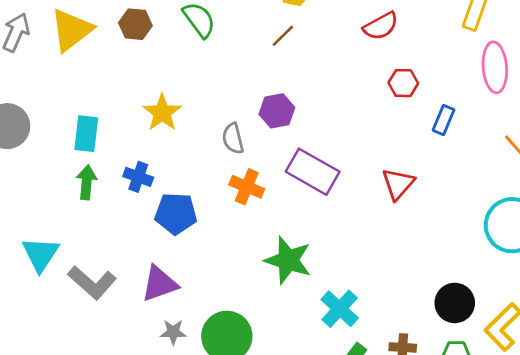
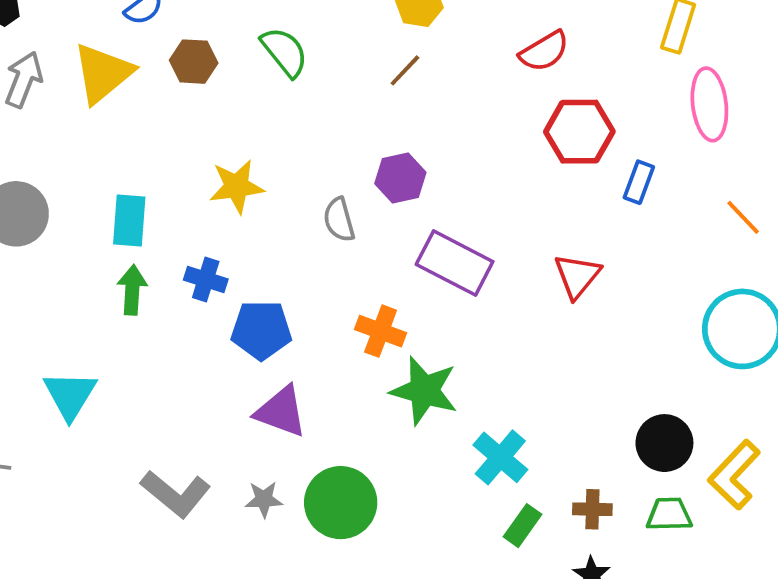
red hexagon: (403, 83) -> (579, 132), size x1.6
yellow star: (162, 113) -> (237, 187), turned 30
orange cross: (247, 187) -> (381, 331), moved
gray L-shape: (92, 283) -> (176, 494), moved
purple triangle: (159, 284) -> (281, 412), moved, turned 42

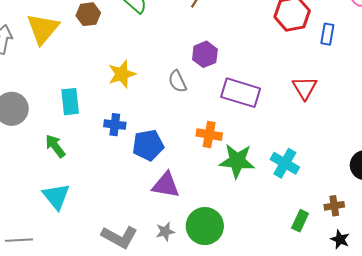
green arrow: (132, 290) -> (55, 146), moved, turned -30
cyan cross: (500, 457) -> (285, 163), moved

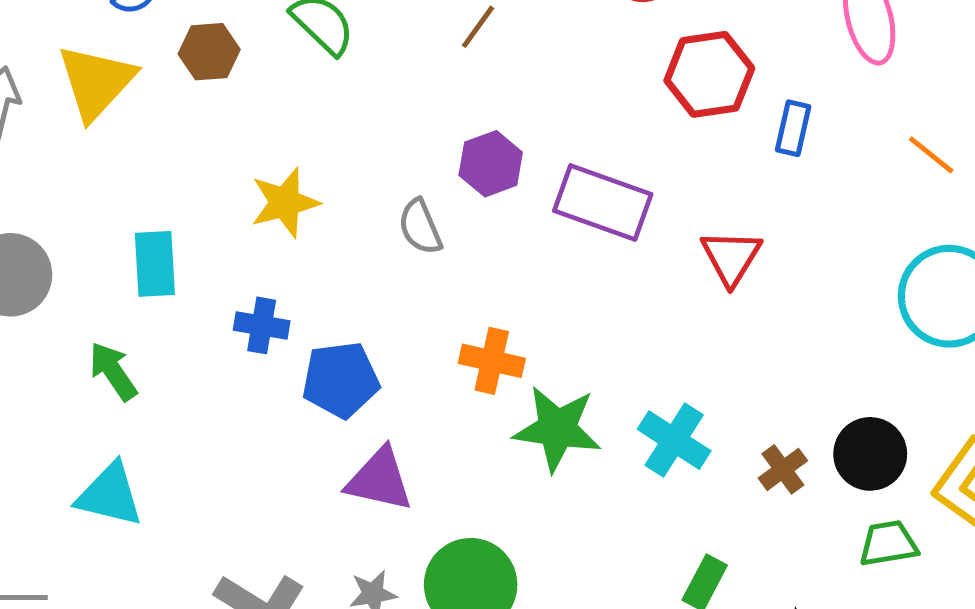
purple rectangle: (241, 93) -> (603, 203), moved
cyan triangle: (56, 196) -> (110, 495), turned -40
brown cross: (334, 206) -> (783, 469), moved, turned -30

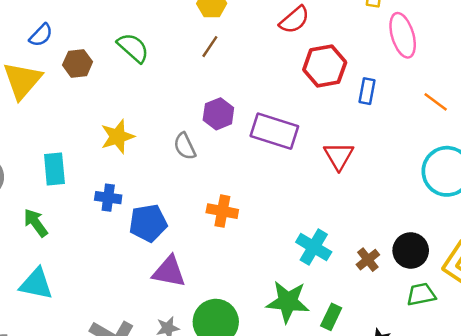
green star: (557, 429) -> (288, 302), moved

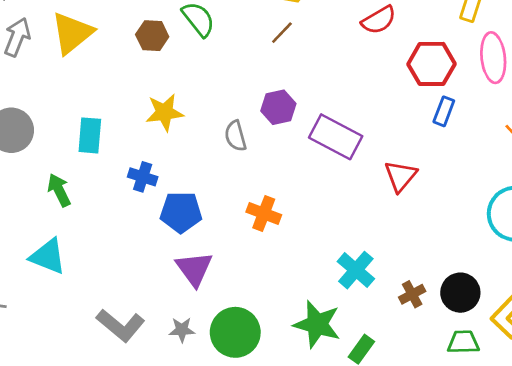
brown hexagon: (78, 63) -> (152, 36), moved
red hexagon: (325, 66) -> (431, 64), moved
purple triangle: (169, 272) -> (194, 269), turned 33

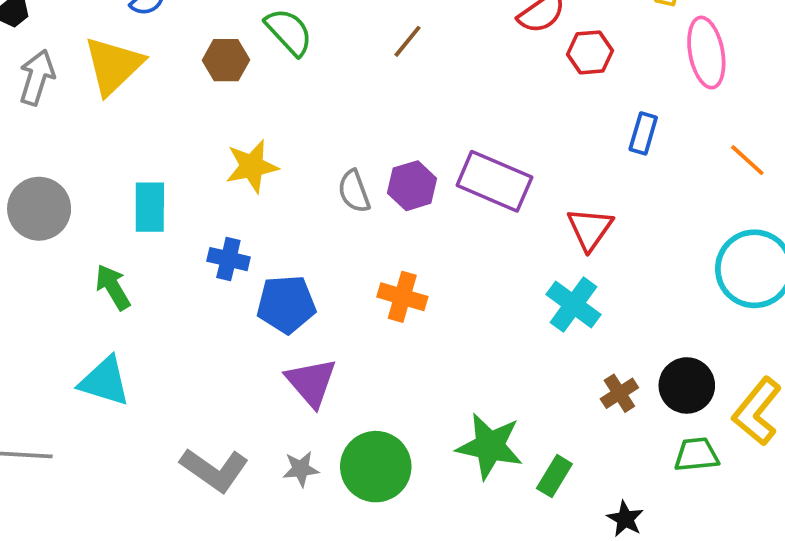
red hexagon: (431, 64) -> (590, 52), moved, size x0.7
purple hexagon: (278, 107) -> (412, 186), moved
cyan cross: (356, 270) -> (573, 305), moved

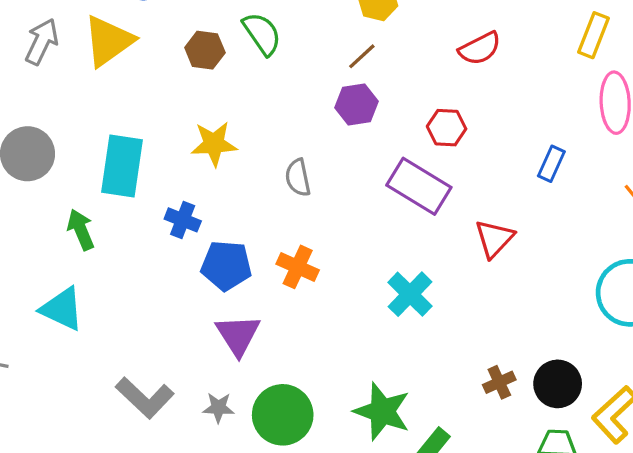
red hexagon: (590, 52) -> (447, 128), moved
purple hexagon: (412, 186) -> (357, 105), moved
cyan rectangle: (150, 207) -> (122, 166), size x1.4
orange cross: (402, 297) -> (298, 267), moved
cyan cross: (573, 305) -> (410, 294), moved

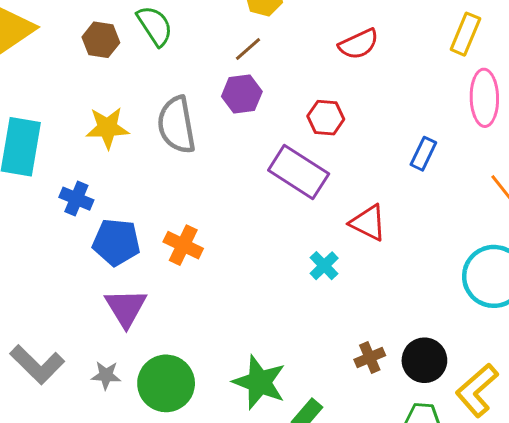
gray semicircle: (298, 178) -> (177, 125), moved, size x1.6
red triangle: (494, 239) -> (368, 223), turned -48
cyan cross: (410, 294) -> (324, 266), moved, size x0.7

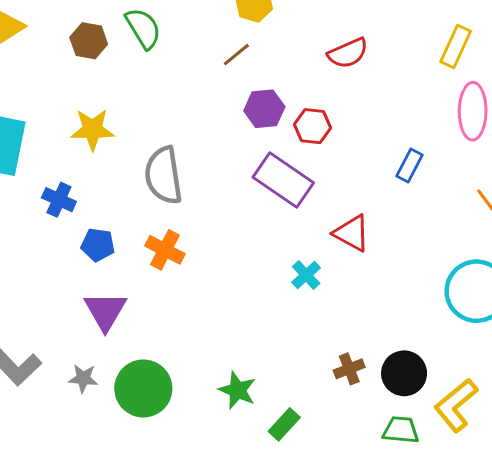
purple hexagon: (242, 94) -> (264, 109), moved
gray semicircle: (177, 125) -> (164, 175), moved
blue pentagon: (116, 242) -> (98, 245), size x0.7
green star: (259, 382) -> (237, 390), size x0.7

